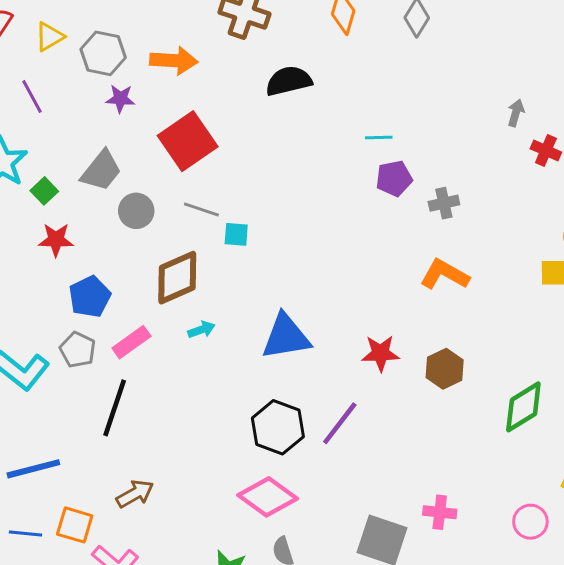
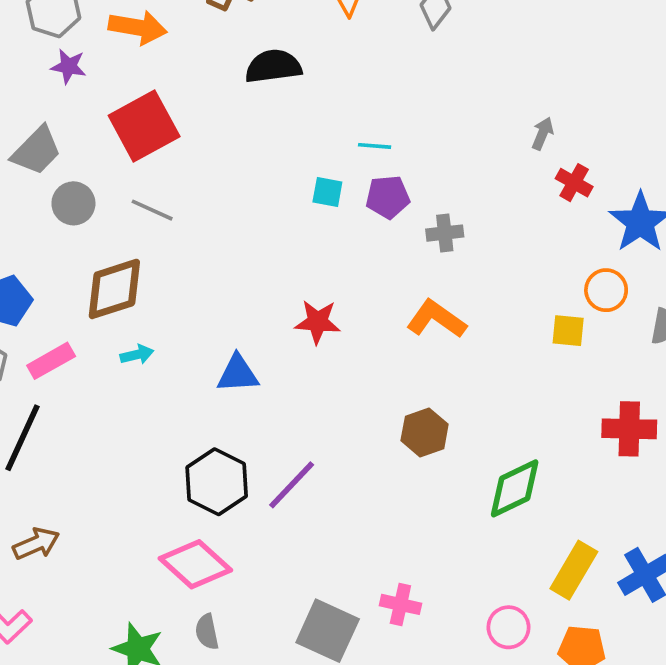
cyan square: (236, 234) -> (327, 192), moved
blue triangle: (286, 337) -> (238, 374), size x0.7
red star: (381, 353) -> (318, 322), moved

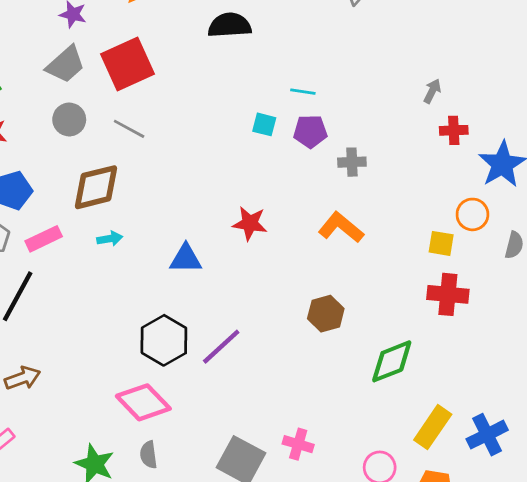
gray trapezoid: (36, 151) -> (66, 64), moved
red cross: (574, 183) -> (454, 130), turned -36
red cross: (629, 429) -> (448, 294), moved

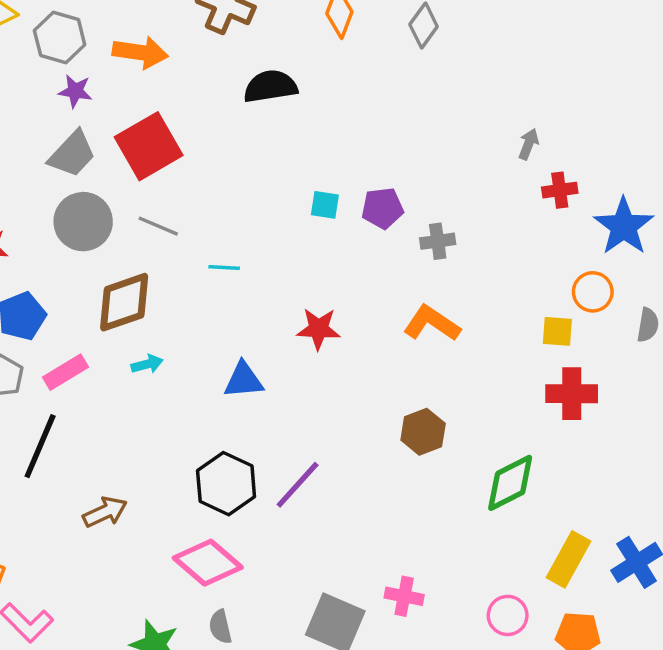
cyan line: (303, 92) -> (224, 267), moved
gray circle: (69, 119) -> (83, 222), size x1.4
brown arrow: (22, 378) -> (105, 512), moved

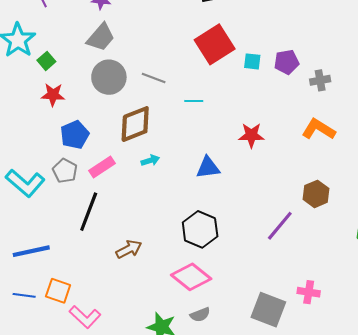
red square: (149, 146) -> (215, 44), moved
purple line: (298, 485) -> (280, 226), moved
gray semicircle: (220, 627) -> (200, 315), turned -96

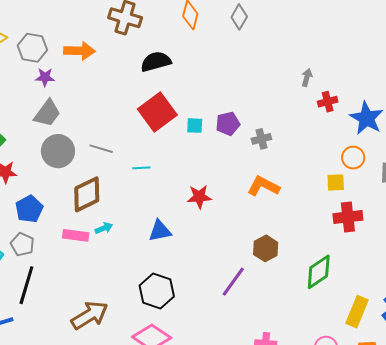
pink rectangle: (102, 167) -> (76, 235), moved, turned 45
black line: (89, 212) -> (26, 285), moved
brown arrow: (129, 249) -> (90, 315), size x1.5

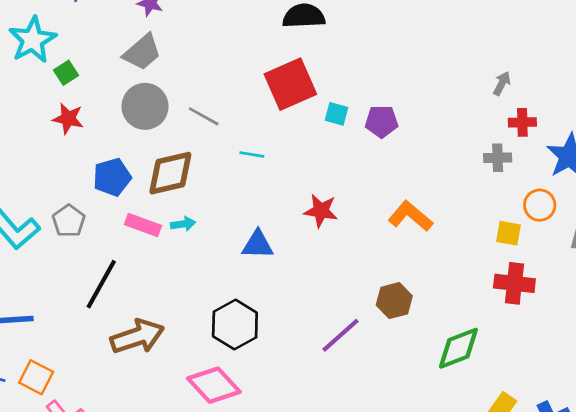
gray cross: (261, 139) -> (498, 158), moved
blue pentagon: (29, 209) -> (112, 177), moved
black line: (26, 285) -> (101, 284), moved

